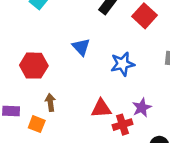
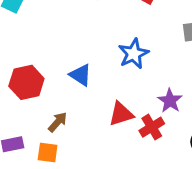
blue triangle: (81, 47) -> (81, 75), moved
brown arrow: (50, 102) -> (58, 122), turned 63

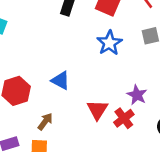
blue star: (133, 54) -> (109, 43), moved
red triangle: (121, 114) -> (97, 110), turned -35

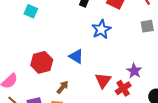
blue star: (109, 43) -> (101, 29), moved

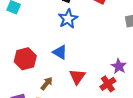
blue star: (101, 29) -> (68, 19), moved
red triangle: (103, 81) -> (77, 77), moved

